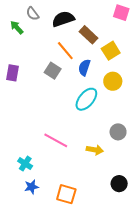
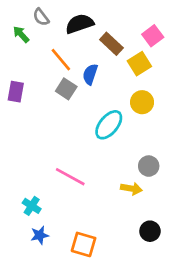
pink square: (121, 13) -> (153, 36), moved, turned 35
orange line: (65, 51) -> (61, 60), moved
blue semicircle: (84, 68) -> (90, 74), moved
yellow arrow: (95, 150) -> (131, 189), moved

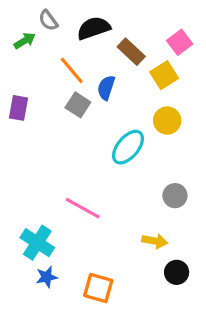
green arrow: (21, 34) -> (25, 41), turned 102
yellow arrow: (131, 189) -> (155, 241), moved
cyan cross: (32, 206) -> (37, 243), size x1.5

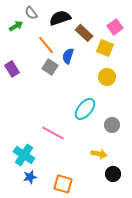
yellow square: (164, 75) -> (105, 48), turned -36
purple rectangle: (18, 108) -> (12, 69), turned -42
cyan ellipse: (128, 147) -> (85, 109), moved

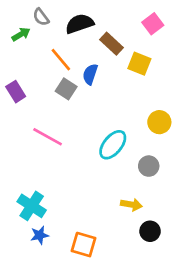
pink square: (115, 27) -> (153, 24), moved
yellow circle: (107, 77) -> (159, 122), moved
pink line: (53, 133) -> (48, 137), moved

